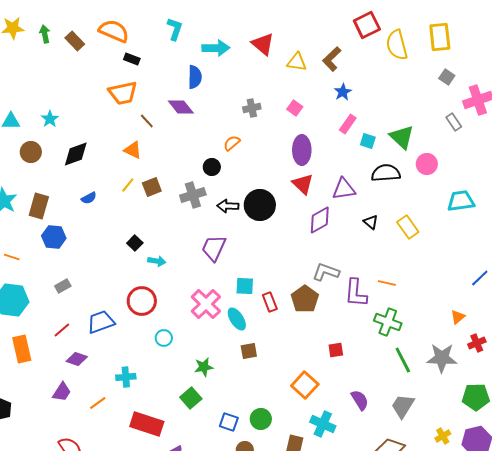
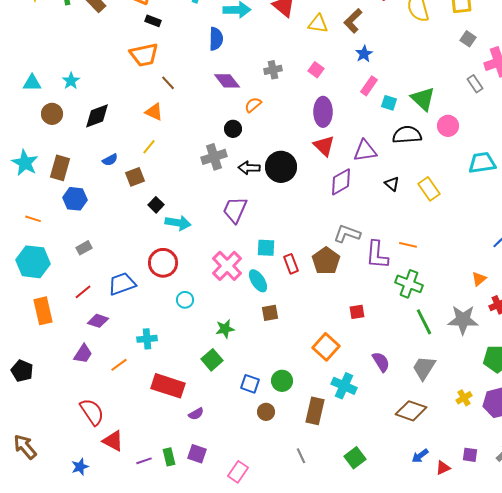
purple diamond: (181, 107) -> (227, 81), moved
brown square: (152, 187) -> (135, 177), moved
cyan arrow: (157, 261) -> (178, 223), size x1.4

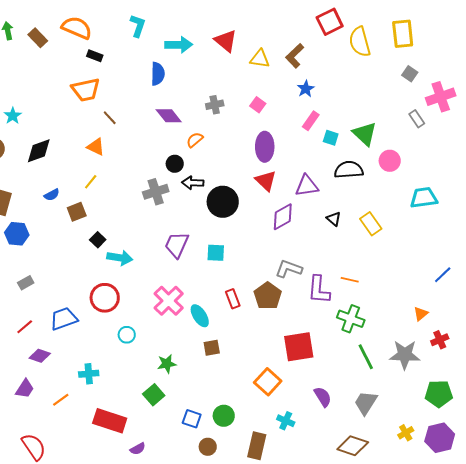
black arrow: (249, 168) -> (193, 183), moved
cyan square: (266, 248) -> (216, 253), moved
red square: (357, 312) -> (299, 347), size x2.0
cyan cross: (344, 386) -> (286, 421), size x0.7

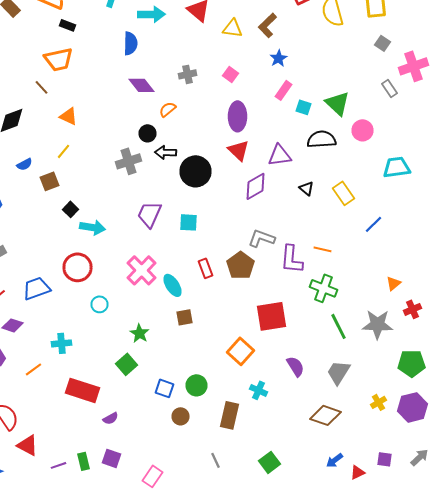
brown line: (110, 118) -> (42, 87), moved
blue line: (443, 275) -> (374, 224), moved
green star: (167, 364) -> (140, 333), turned -30

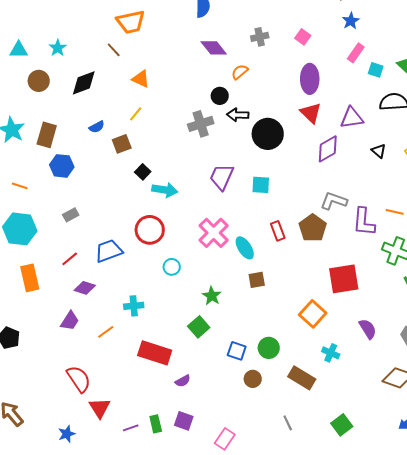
brown rectangle: (230, 415) -> (302, 378), turned -72
red triangle: (28, 445) -> (100, 408), turned 30

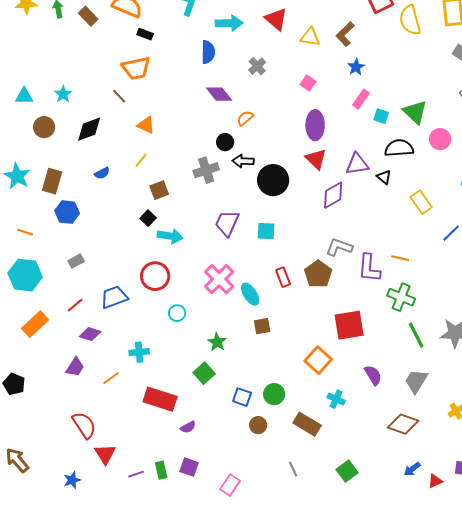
gray cross: (260, 37) -> (257, 66), moved, turned -30
brown square: (122, 144) -> (159, 190), moved
black triangle: (379, 151) -> (384, 177), moved
orange rectangle: (30, 278) -> (35, 324), turned 60

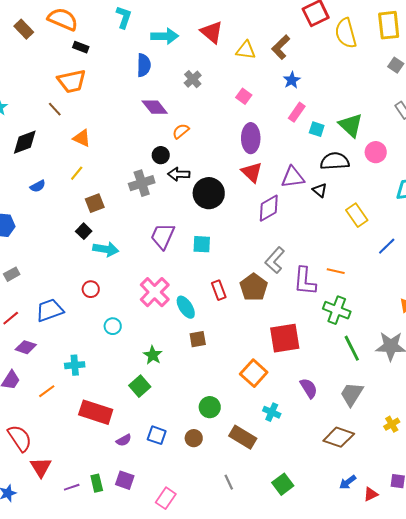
gray L-shape: (339, 247) -> (275, 260), turned -68
red circle: (155, 276) -> (91, 289), size x0.6
blue square: (242, 397) -> (157, 435), moved

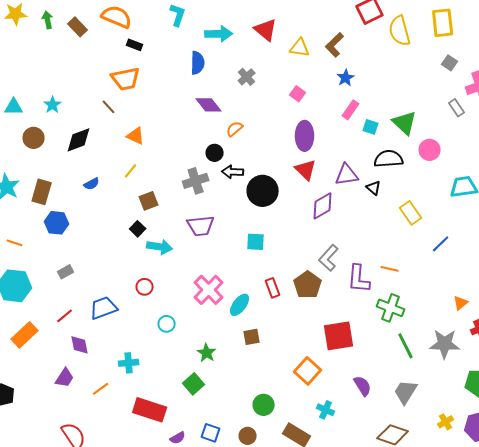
purple trapezoid: (163, 236) -> (201, 226), moved, turned -120
cyan ellipse: (186, 307) -> (240, 305), turned 70
purple diamond: (26, 347) -> (80, 345), turned 60

